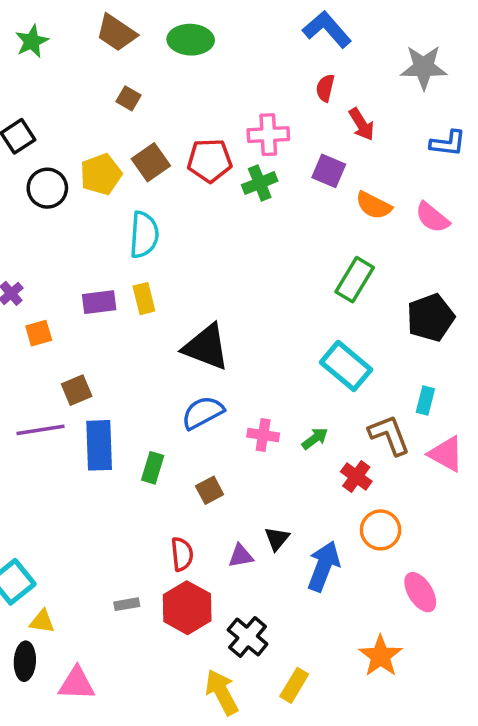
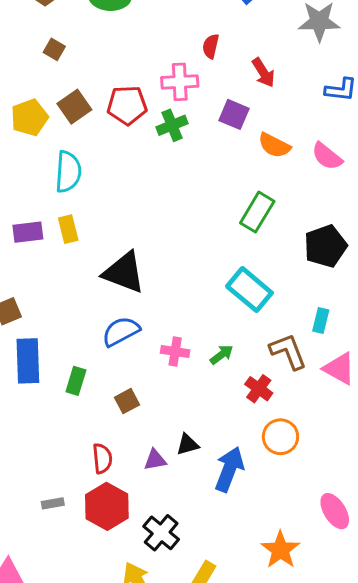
red semicircle: (325, 88) -> (211, 46), moved
black triangle: (277, 539) -> (187, 444), turned 35
pink ellipse: (420, 592) -> (335, 511), moved

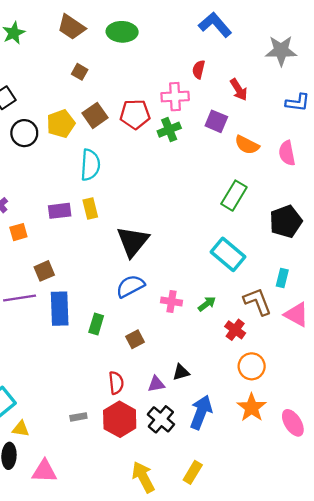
pink semicircle: (327, 156) -> (287, 153), turned 40
black triangle: (124, 272) -> (133, 241), turned 48
blue arrow: (229, 469) -> (201, 412), moved
black cross: (161, 533) -> (161, 419), moved
orange star: (280, 550) -> (252, 408), moved

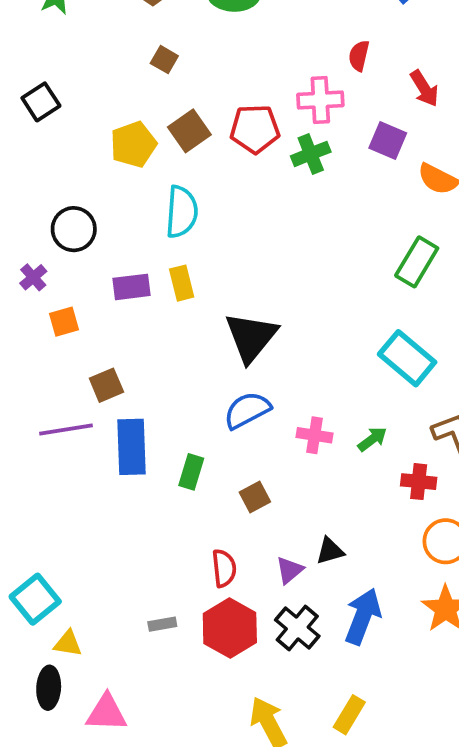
black circle: (24, 133) -> (74, 229), moved
red cross: (235, 330) -> (419, 482), turned -30
purple triangle: (156, 384) -> (290, 570), turned -30

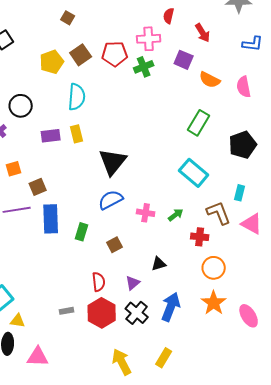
orange square: (64, 322) -> (14, 169), moved
black triangle: (330, 551) -> (159, 264), moved

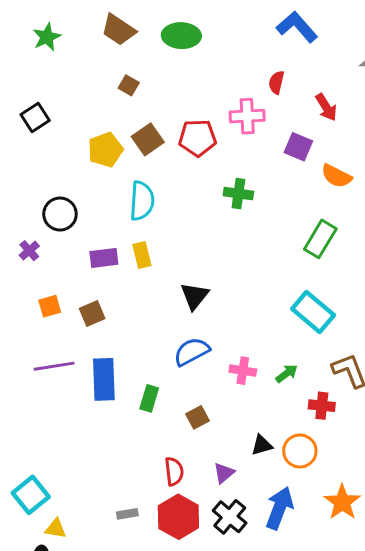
green cross: (144, 67) -> (238, 194), moved, turned 30
black triangle: (113, 162) -> (195, 296), size x0.7
brown square: (38, 187) -> (92, 314), moved
orange circle: (214, 268) -> (300, 451), moved

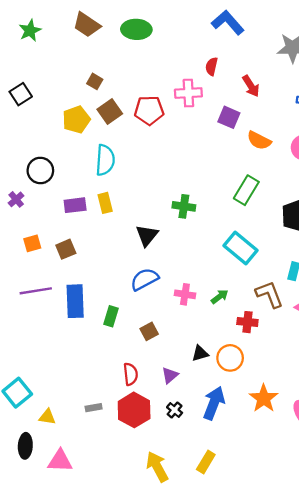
brown square: (129, 85) -> (95, 81), moved
green cross: (238, 194) -> (184, 206), moved
black cross: (230, 517) -> (175, 410), size x0.6
yellow triangle: (56, 529) -> (47, 417), moved

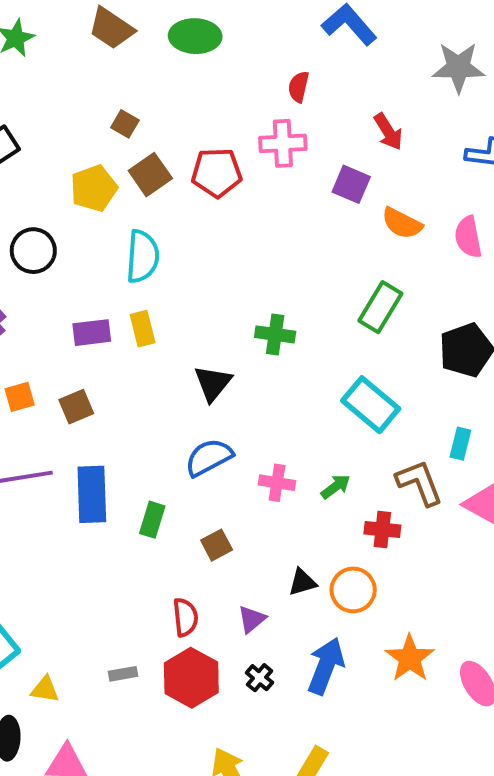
red semicircle: (212, 66) -> (299, 87), moved
black circle: (40, 171) -> (33, 251), moved

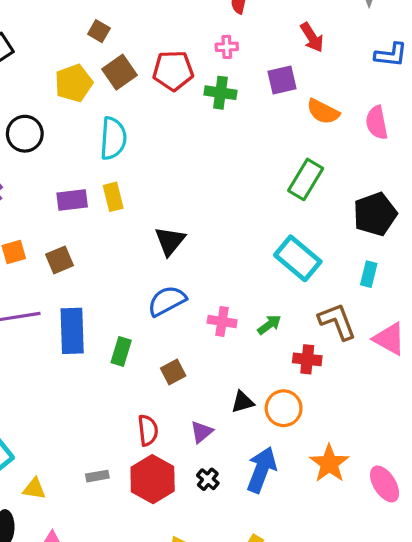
pink cross: (283, 143) -> (227, 47), size x0.6
purple square: (351, 184) -> (282, 80), turned -36
green cross: (275, 334) -> (220, 93), moved
cyan rectangle: (460, 444) -> (369, 274), moved

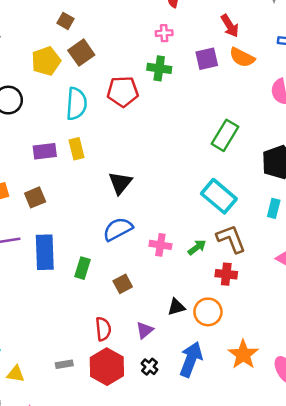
red pentagon: (173, 71) -> (123, 92), moved
orange semicircle: (323, 112) -> (242, 57), moved
brown L-shape: (337, 321) -> (231, 239), moved

